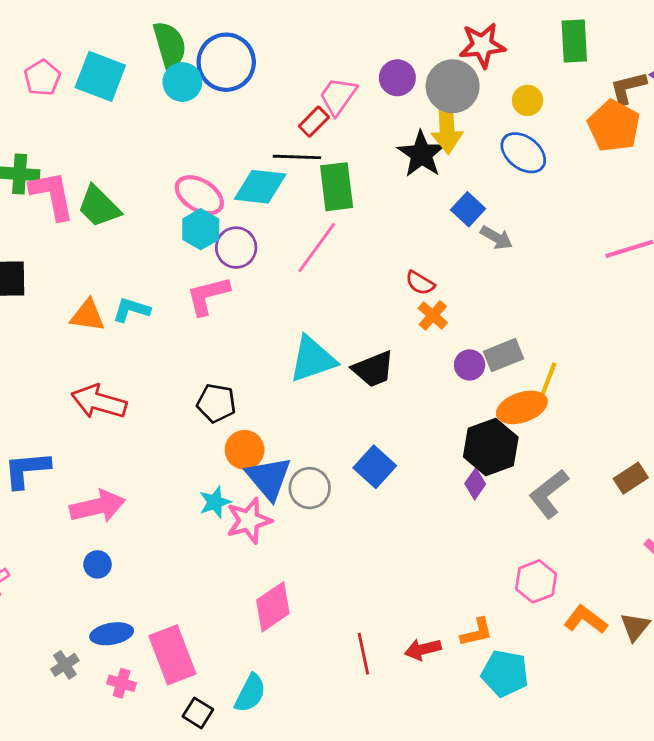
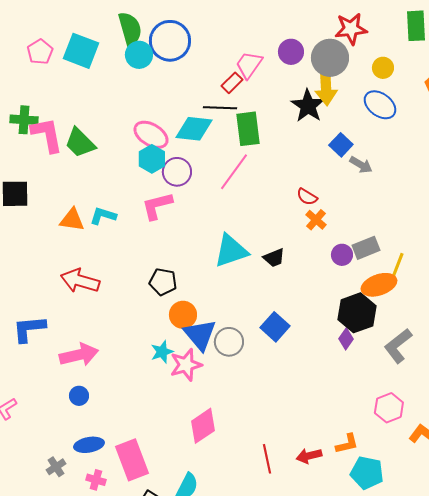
black trapezoid: (373, 369) -> (274, 258), size x0.7

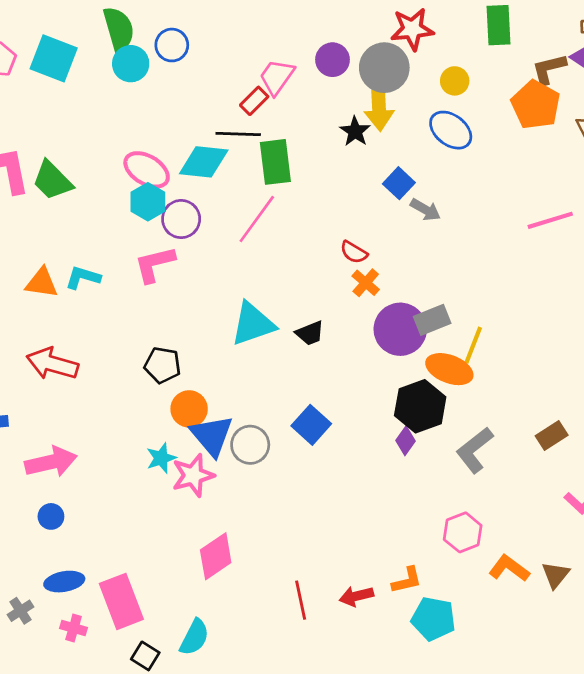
blue circle: (170, 41) -> (172, 45), size x0.6
black star: (308, 106) -> (355, 131), size x0.7
purple circle: (342, 255) -> (400, 329), size x1.8
orange ellipse: (379, 285) -> (449, 369), turned 40

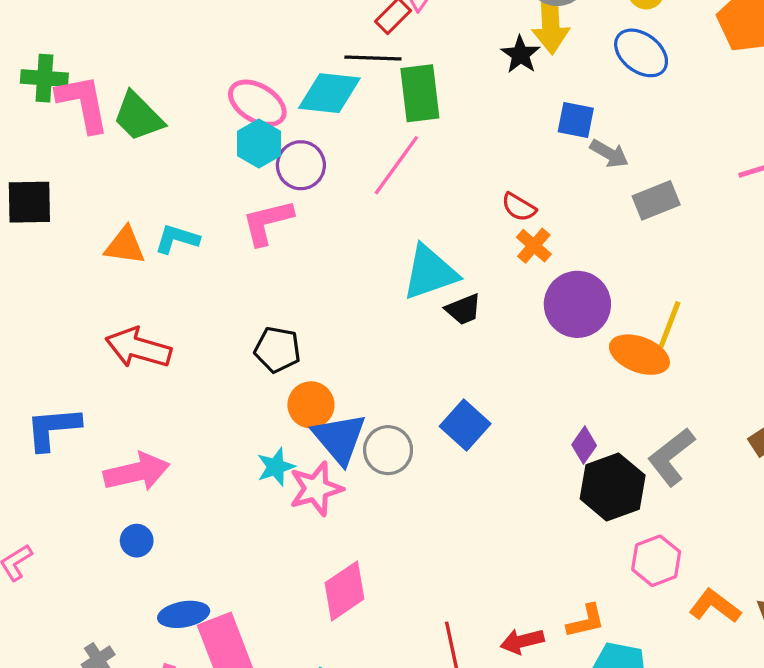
blue square: (399, 183) -> (576, 120), turned -32
gray rectangle: (432, 320) -> (656, 200), moved
cyan triangle: (253, 324) -> (430, 272), moved
black hexagon: (420, 406) -> (613, 487), moved
blue ellipse: (64, 582) -> (184, 614), moved

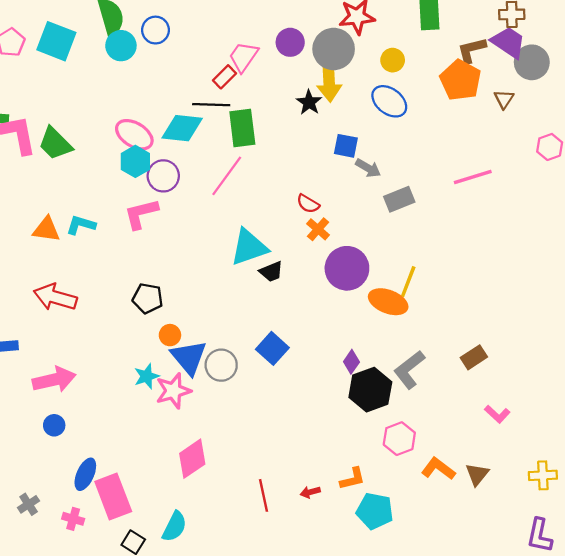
orange circle: (311, 405) -> (170, 335), size x0.7
blue ellipse: (184, 614) -> (85, 474), turned -56
red arrow: (522, 641) -> (310, 492), size x0.7

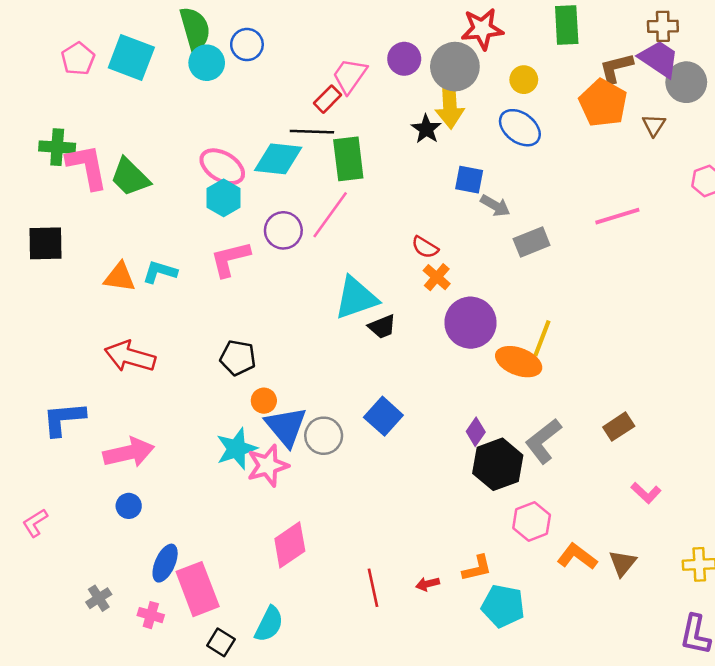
purple circle: (163, 176) -> (283, 230), moved
cyan star: (147, 376) -> (237, 449), size x1.4

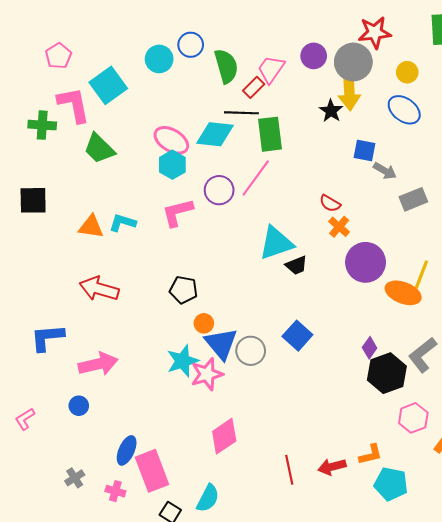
green semicircle: (195, 29) -> (226, 66), moved
cyan square: (131, 58) -> (108, 85), moved, turned 33
pink L-shape: (87, 167) -> (74, 105), moved
blue circle: (129, 506) -> (79, 406), moved
red arrow: (428, 584) -> (332, 467), size x1.5

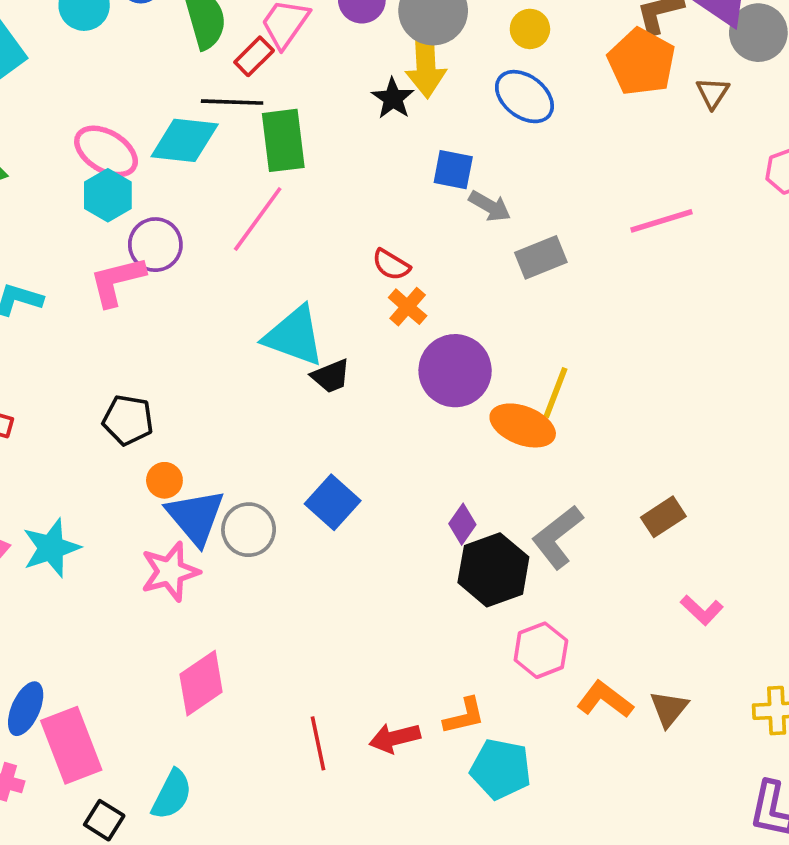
purple circle: (219, 190) -> (155, 245), moved
cyan triangle: (276, 243) -> (294, 336), turned 39
cyan star: (183, 361) -> (51, 548), moved

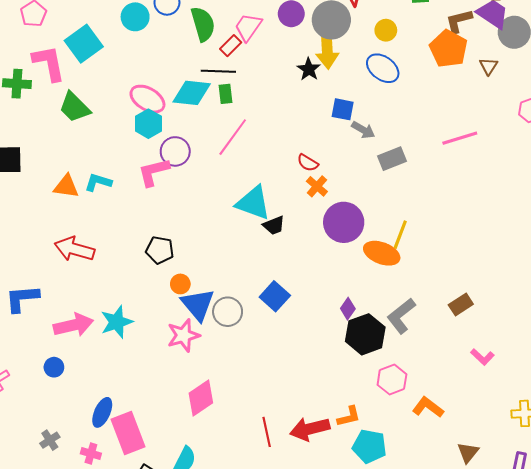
green rectangle: (283, 140) -> (226, 94), moved, size x0.6
brown triangle: (669, 709) -> (468, 452), moved
red arrow: (395, 738) -> (310, 429), size x1.4

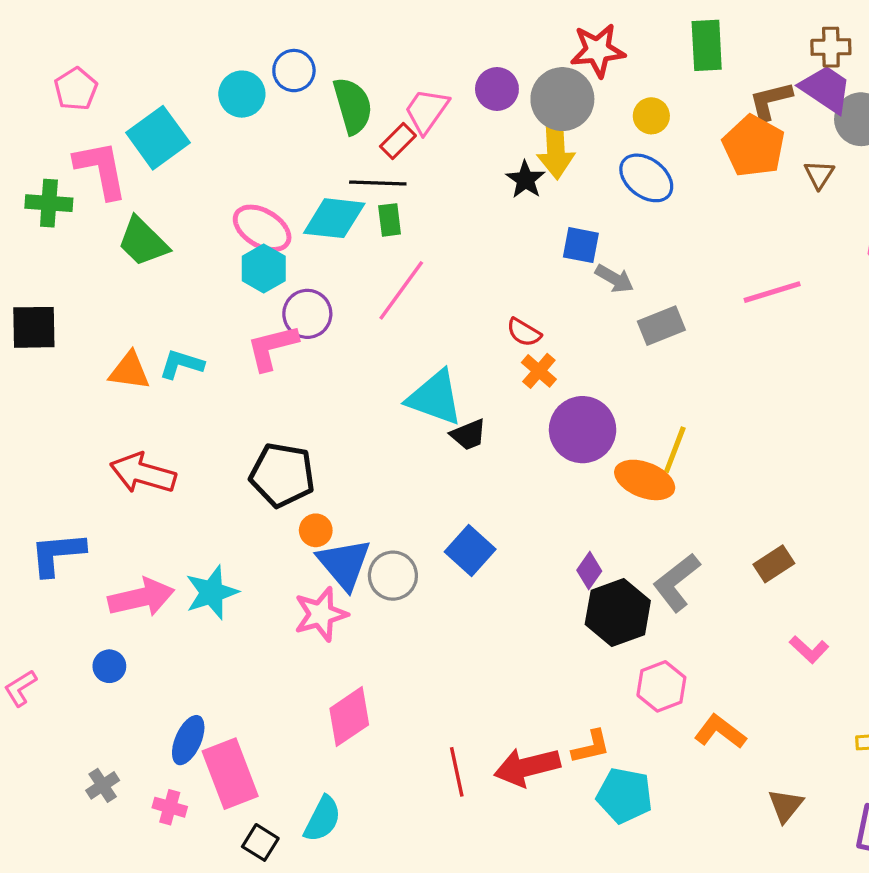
black pentagon: (160, 250) -> (282, 475), size x1.4

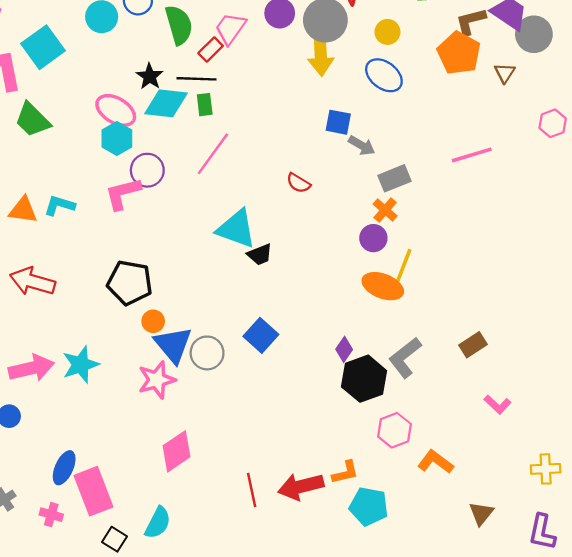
black star: (525, 180) -> (150, 76), moved
orange cross: (539, 371) -> (385, 210), moved
purple circle: (583, 430) -> (373, 238), moved, size x0.6

